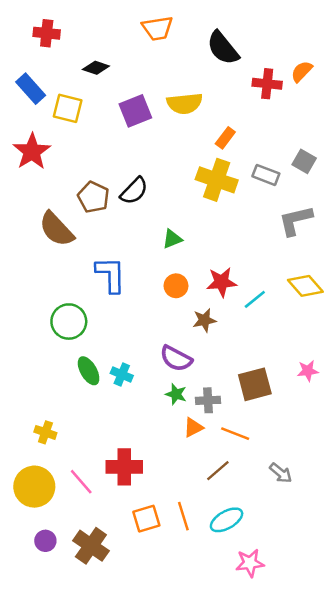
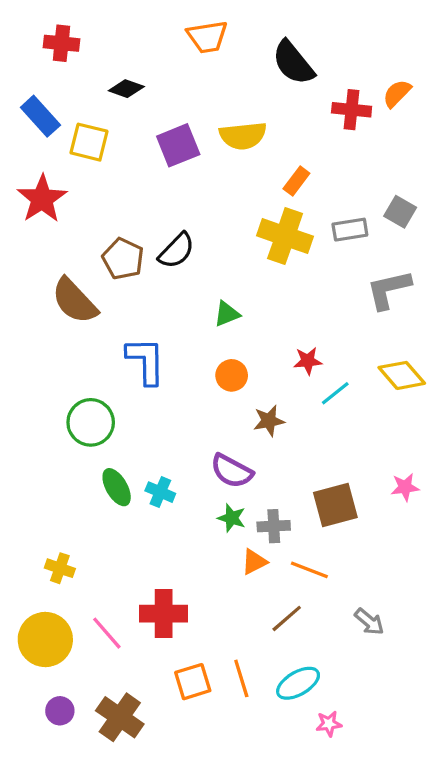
gray rectangle: (266, 175) -> (350, 230), turned -30
red star: (222, 282) -> (308, 361), moved, size x0.7
pink star: (250, 563) -> (329, 724), moved, size x0.7

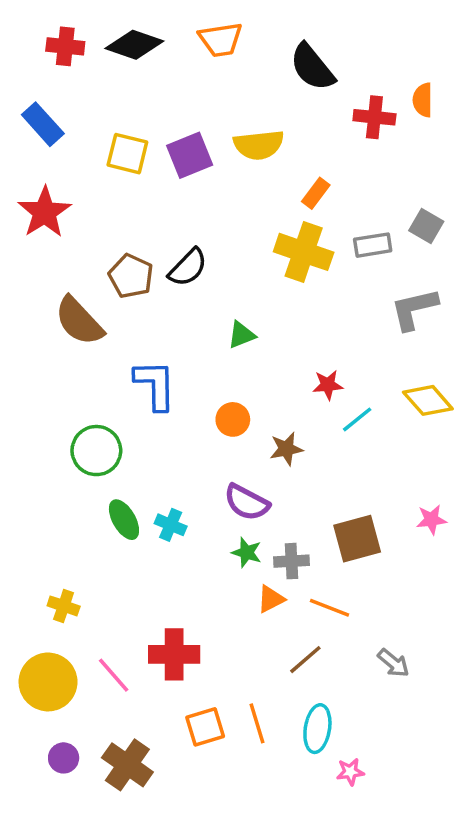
black diamond: (126, 89) -> (134, 45), moved, size x1.5
orange semicircle: (397, 93) -> (423, 100), turned -44
yellow square: (89, 142) -> (127, 154), moved
orange circle: (232, 375) -> (233, 419), moved
cyan ellipse: (298, 683) -> (317, 729), turned -51

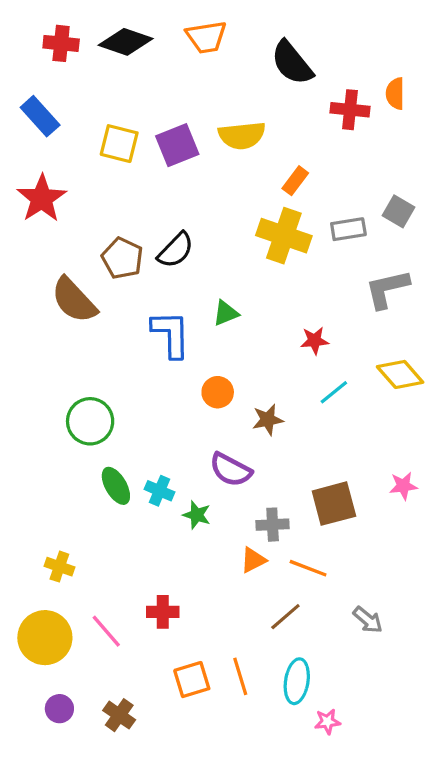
blue L-shape: (155, 385) -> (171, 334), moved
red star: (328, 385) -> (315, 341), moved
green star: (247, 552) -> (197, 515), moved
red cross: (174, 654) -> (163, 612), size x0.7
brown cross: (127, 765) -> (119, 715), size x0.7

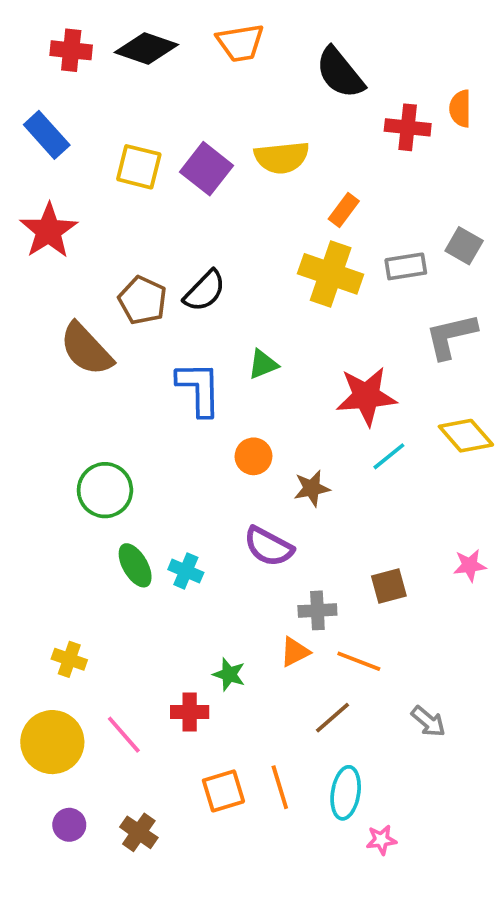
purple square: (177, 145) -> (207, 169), turned -30
red star: (315, 341) -> (366, 396), size x1.8
brown square: (334, 504) -> (389, 586), size x0.7
green star: (197, 515) -> (229, 674), moved

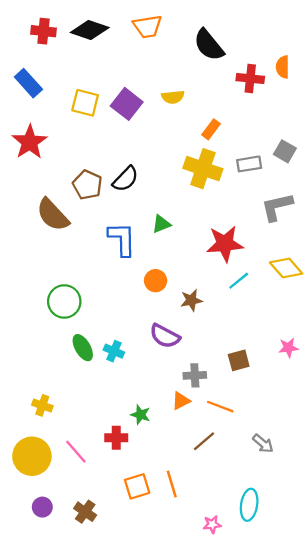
yellow semicircle: (282, 157) -> (173, 97), size x0.7
cyan ellipse: (346, 793) -> (249, 505), moved
pink star: (381, 840) -> (212, 524), moved

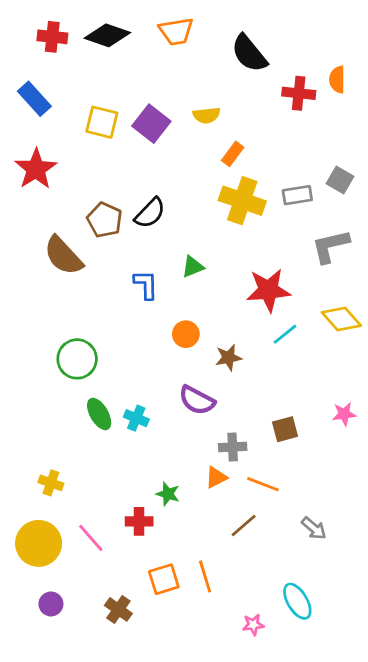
orange rectangle: (211, 129) -> (233, 154), moved
blue L-shape: (122, 239) -> (146, 285), size x0.7
cyan ellipse: (249, 505) -> (297, 601), turned -40
brown cross: (85, 512) -> (118, 609), moved

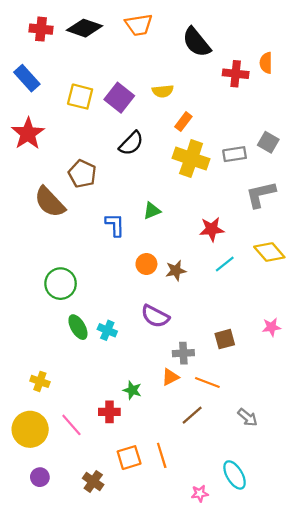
black semicircle: (150, 213) -> (131, 143), moved
red star: (268, 290) -> (212, 229), size x0.7
brown star: (229, 358) -> (176, 271), moved

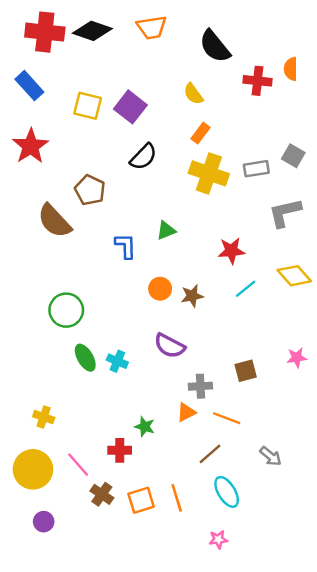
red cross: (41, 29) -> (45, 32), size x1.5
yellow semicircle: (163, 91) -> (193, 94), moved, turned 60
cyan ellipse: (235, 475) -> (227, 492), moved
brown cross: (93, 481) -> (102, 494), moved

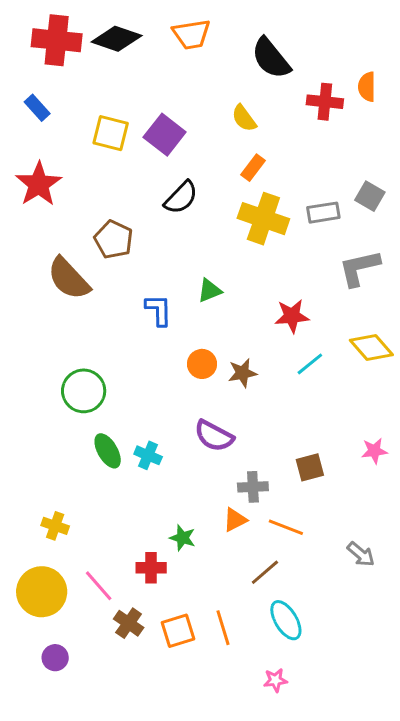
blue rectangle: (29, 86) -> (37, 108), size x0.7
gray arrow: (271, 456) -> (361, 554), moved

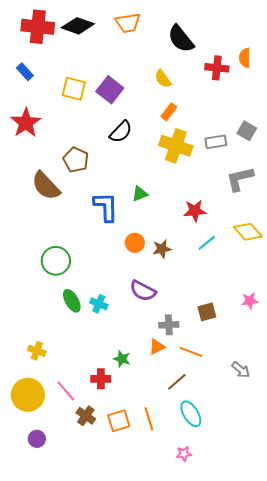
blue L-shape: (159, 310) -> (106, 207), size x1.4

